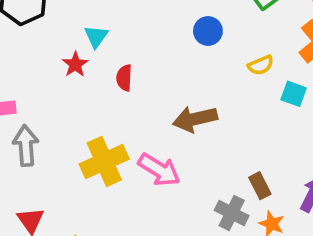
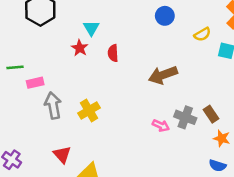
yellow cross: (104, 161) -> (89, 111), moved, size x0.7
pink arrow: (159, 170) -> (161, 126), moved, size x0.6
gray cross: (232, 213) -> (185, 117), moved

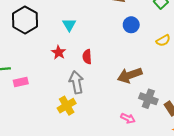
cyan triangle: (91, 28) -> (69, 25), moved
gray arrow: (53, 106) -> (76, 82), moved
gray cross: (185, 117) -> (148, 99), moved

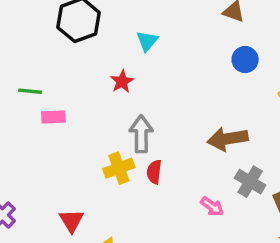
red semicircle: (87, 57) -> (154, 172), moved

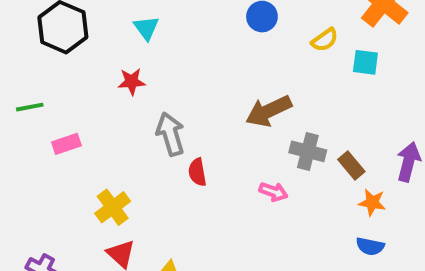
red star: (122, 81) -> (132, 82), turned -30
green line: (30, 91) -> (30, 107), moved
yellow cross: (119, 168) -> (113, 207), moved

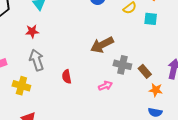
gray arrow: (170, 134) -> (37, 60), moved
pink arrow: (273, 192) -> (105, 86), turned -40
yellow cross: (113, 207) -> (21, 86), moved, turned -36

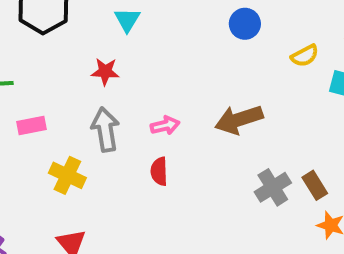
gray cross: (122, 65) -> (273, 187), moved, turned 36
pink arrow: (105, 86) -> (165, 125), moved

